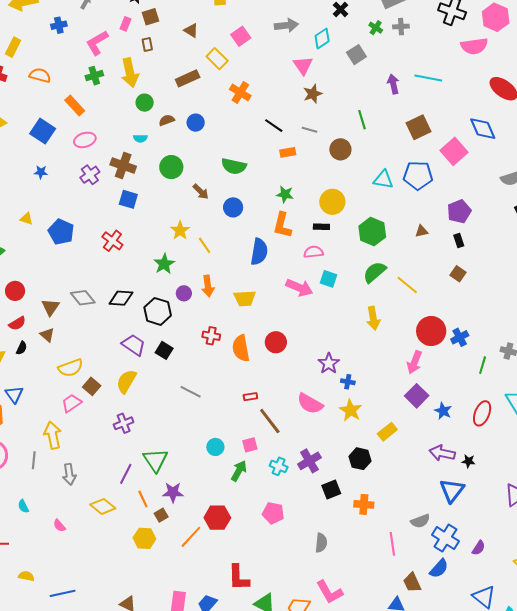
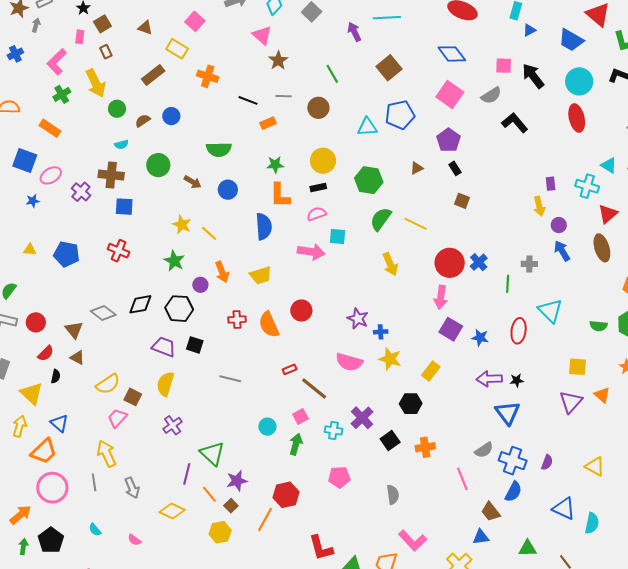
pink ellipse: (85, 140) -> (51, 175), moved
pink square: (454, 151) -> (450, 94), moved

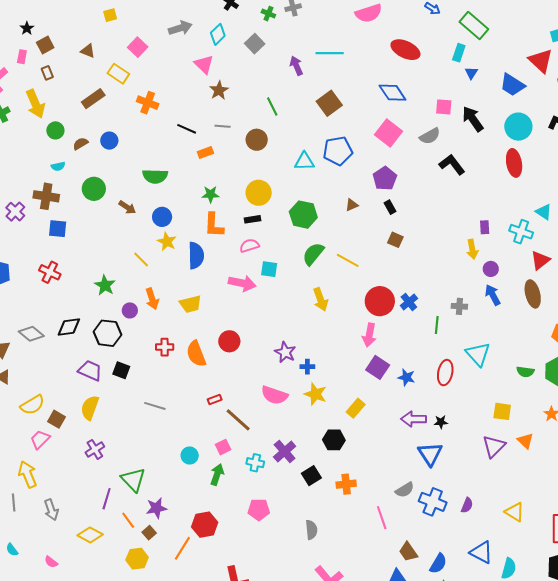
blue triangle: (529, 30) -> (471, 73), turned -32
yellow star: (182, 225) -> (167, 242), moved
blue semicircle: (513, 492) -> (438, 564), moved

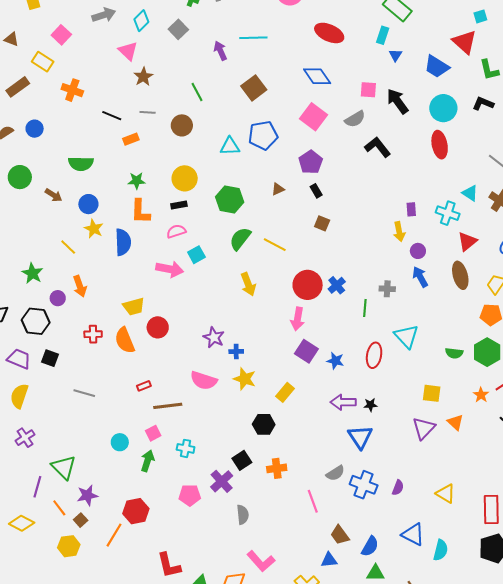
cyan square: (269, 269) -> (196, 255), turned -36
yellow trapezoid: (191, 304) -> (134, 306), moved
brown line: (238, 420) -> (168, 406), turned -48
purple cross: (285, 452) -> (222, 481), moved

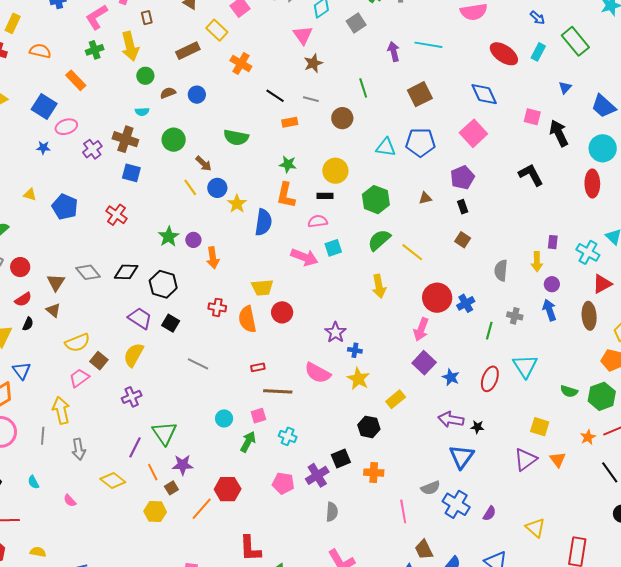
cyan rectangle: (383, 35) -> (538, 52), moved
gray semicircle: (355, 119) -> (501, 270), moved, turned 115
blue circle: (88, 204) -> (217, 188), moved
yellow line: (68, 247) -> (190, 187), moved
purple circle: (58, 298) -> (193, 240), moved

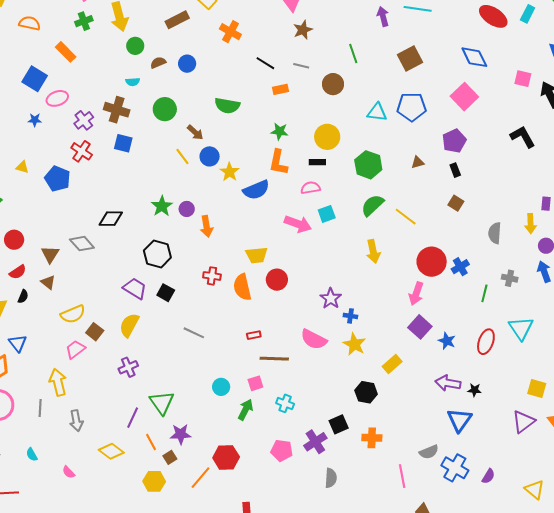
red cross: (116, 215) -> (82, 151), moved
blue semicircle: (263, 222) -> (256, 190), turned 60
black diamond: (126, 272) -> (111, 219), moved

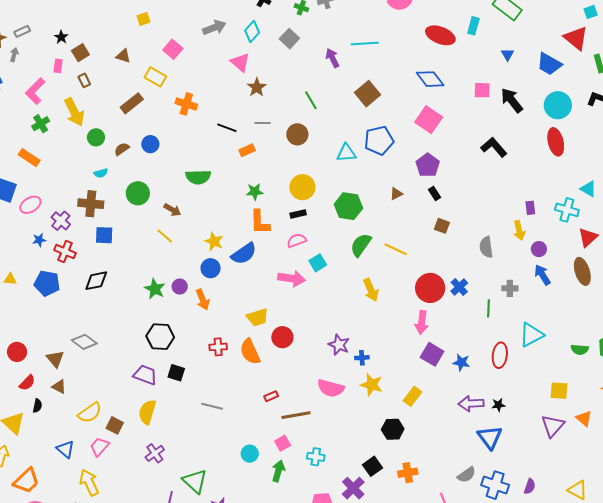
blue star: (35, 120) -> (39, 240), moved
blue circle: (210, 156) -> (211, 268), moved
black diamond: (111, 219) -> (96, 281), moved
cyan triangle: (521, 328) -> (531, 335), turned 48
blue triangle: (18, 343) -> (65, 449), moved

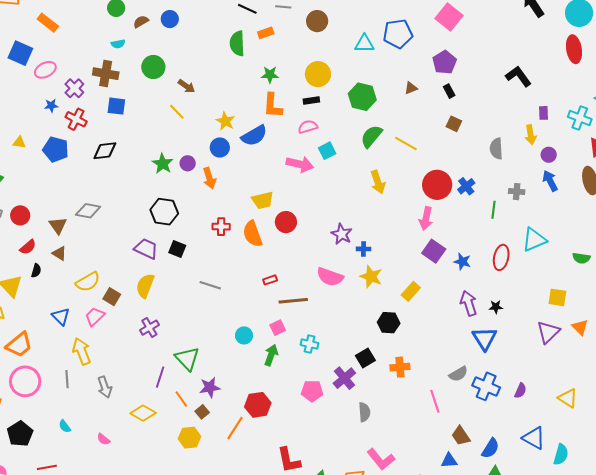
black L-shape: (494, 147) -> (518, 76), moved
green semicircle: (198, 177) -> (237, 43), moved, turned 85
gray diamond: (84, 342) -> (88, 211), turned -30
purple arrow: (471, 404) -> (469, 303), turned 70

